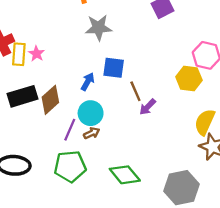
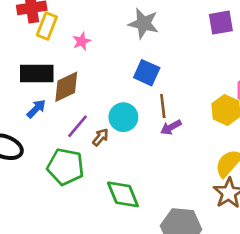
pink star: (37, 54) -> (82, 41), moved
blue arrow: (88, 82) -> (36, 109), moved
cyan circle: (91, 113) -> (123, 117), moved
brown arrow: (92, 133) -> (100, 137), turned -42

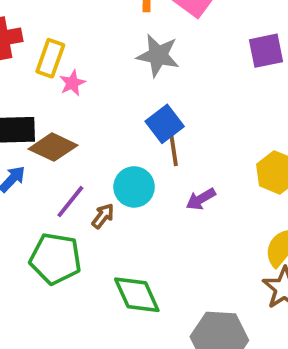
yellow rectangle: (47, 26) -> (50, 58), moved
blue square: (147, 73) -> (165, 124), turned 30
brown diamond: (66, 87) -> (53, 147), turned 52
brown line: (163, 106) -> (174, 149), moved

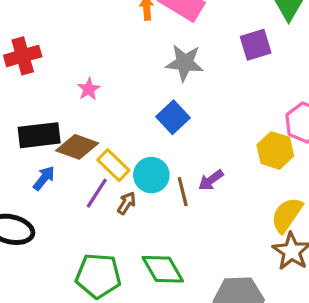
gray star: (158, 55) -> (185, 63), moved
yellow rectangle: (50, 58) -> (113, 165), moved, turned -60
brown line: (174, 149) -> (183, 192), moved
green pentagon: (55, 259) -> (98, 276), moved

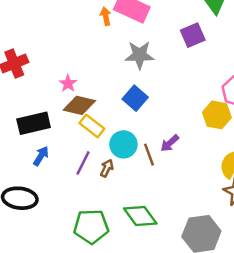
brown diamond: (77, 147) -> (79, 105), moved
yellow rectangle: (113, 165) -> (92, 126), moved

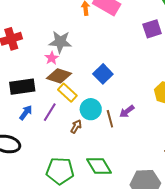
gray star: (140, 55) -> (60, 42), moved
purple line: (83, 163) -> (50, 112), moved

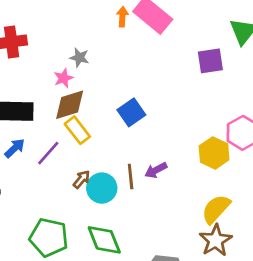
gray star: (60, 42) -> (79, 58), size x0.6
brown diamond: (59, 76) -> (70, 105), turned -45
cyan circle: (91, 109) -> (102, 188), moved

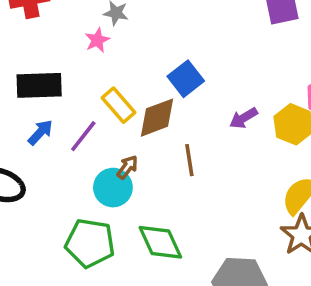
brown diamond: (70, 105) -> (157, 118), moved
purple arrow: (156, 170) -> (243, 118), moved
cyan circle: (102, 188) -> (113, 188), moved

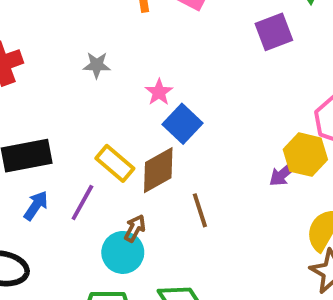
pink star: (97, 40) -> (159, 92), moved
purple arrow: (243, 118) -> (283, 174), moved

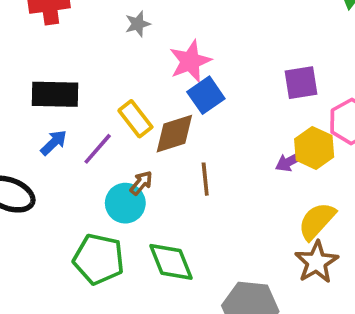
purple square: (274, 32) -> (301, 83), moved
gray star: (97, 65) -> (138, 24), turned -30
pink star: (159, 92) -> (190, 61), size x1.6

